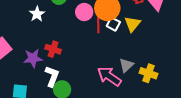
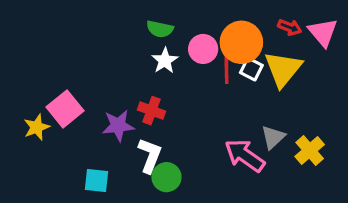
white star: (37, 14) -> (165, 61), moved
yellow triangle: (132, 24) -> (283, 69), size x1.4
yellow cross: (148, 73) -> (310, 151), turned 30

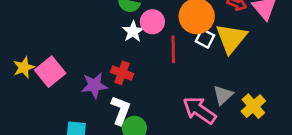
pink circle: (203, 49) -> (152, 22), moved
red line: (226, 67) -> (173, 49), moved
yellow star: (37, 127) -> (24, 67), moved

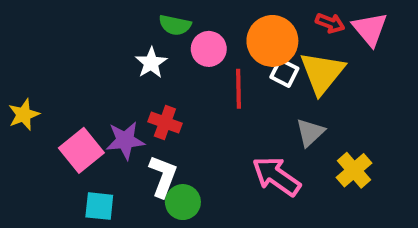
white star: (133, 31) -> (151, 63), moved
pink square: (50, 72) -> (81, 150), moved
gray triangle: (223, 95) -> (310, 132), moved

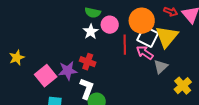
white star: (151, 63) -> (91, 32), moved
white square: (284, 73) -> (148, 37), size x1.5
pink arrow: (276, 176) -> (145, 53), moved, size x0.7

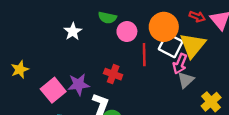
white star: (91, 32) -> (73, 31), moved
pink arrow: (145, 53) -> (180, 64), moved, turned -102
red cross: (88, 62) -> (113, 74), moved

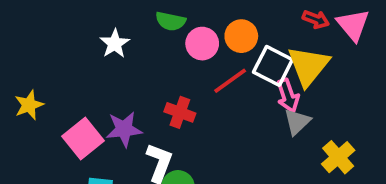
orange circle: (164, 27) -> (241, 36), moved, size x0.7
red line: (144, 55) -> (230, 81), turned 55
pink arrow: (180, 64) -> (288, 96), turned -42

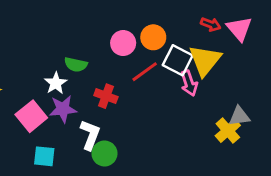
green semicircle: (171, 21) -> (76, 65), moved
white star: (115, 44) -> (56, 83), moved
gray triangle: (297, 122) -> (239, 116), moved, turned 35

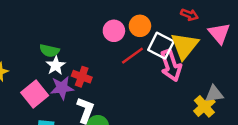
pink triangle: (239, 29) -> (219, 33), moved
green semicircle: (76, 65) -> (49, 51), moved
pink arrow: (189, 83) -> (171, 65), size x1.4
red cross: (106, 96) -> (82, 77), moved

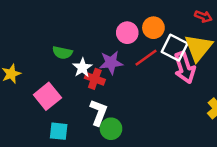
white star: (56, 65) -> (82, 68), moved
purple star: (62, 88) -> (111, 63), moved

